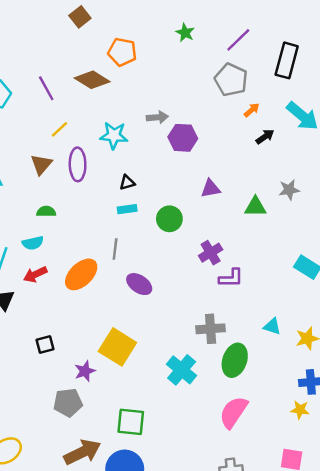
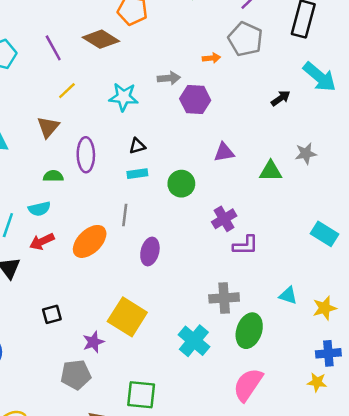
orange arrow: (252, 110) -> (211, 58), moved, turned 35
purple ellipse: (78, 164) -> (86, 155), moved
purple ellipse: (139, 284) -> (150, 252), turned 70

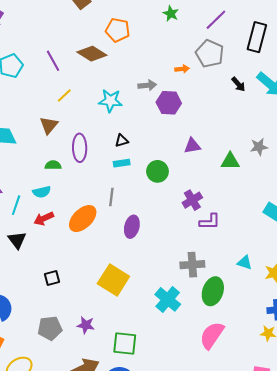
black arrow: (281, 98) -> (238, 84), moved, turned 84
purple star: (93, 342) -> (86, 325), moved, turned 30
gray pentagon: (76, 375) -> (50, 328), moved

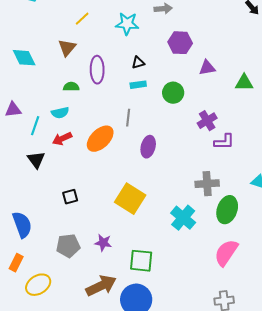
purple hexagon: (169, 103) -> (180, 43), moved

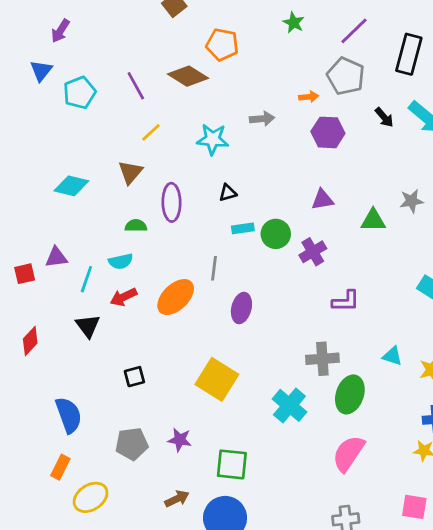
purple hexagon: (180, 43) -> (328, 132), moved
cyan diamond: (24, 58) -> (71, 186), turned -50
cyan rectangle: (138, 85) -> (243, 228), moved
purple cross: (207, 121) -> (313, 252), moved
brown arrow: (101, 286) -> (177, 499), size x0.6

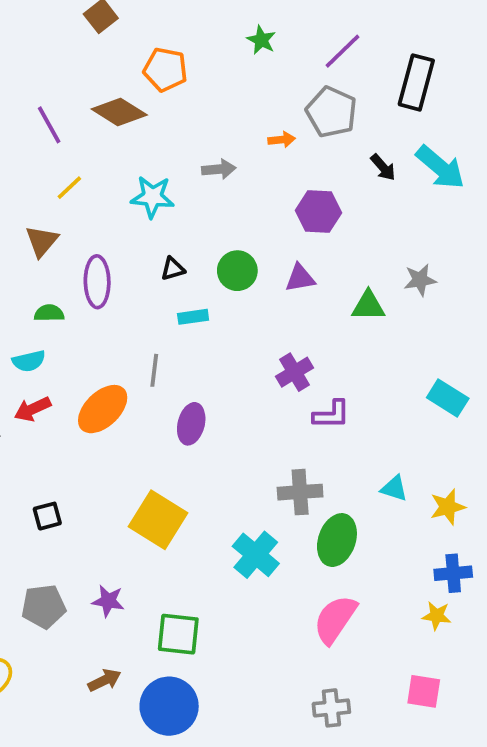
purple hexagon: (328, 132) -> (319, 212), moved
green circle: (276, 234) -> (237, 271), moved
purple cross: (313, 252) -> (295, 372), moved

